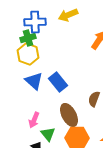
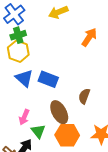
blue cross: (35, 22) -> (14, 14), moved, turned -35
blue rectangle: (58, 82) -> (48, 79), turned -30

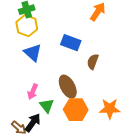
blue rectangle: (48, 79) -> (71, 43), moved
brown semicircle: (84, 96) -> (93, 62), moved

